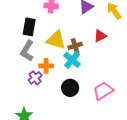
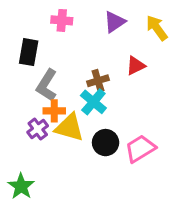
yellow triangle: (56, 40) -> (69, 127), moved
gray L-shape: (27, 51) -> (47, 85), moved
black circle: (70, 88) -> (106, 143), moved

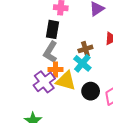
black rectangle: (29, 52) -> (52, 29), moved
purple cross: (38, 129) -> (44, 82), size x1.5

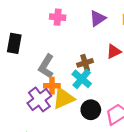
black rectangle: (52, 29) -> (14, 43), moved
yellow triangle: (66, 81) -> (63, 98), turned -40

